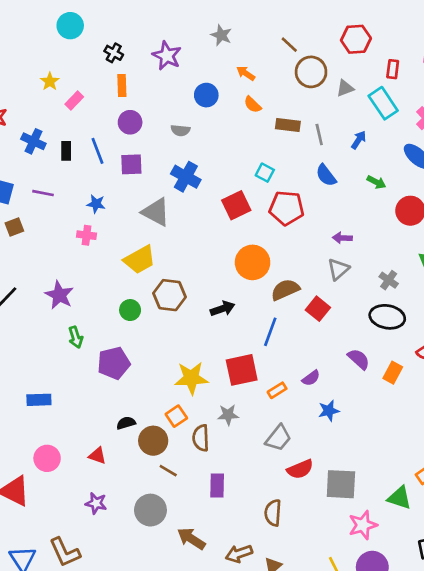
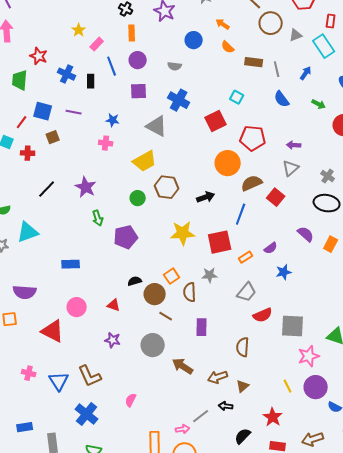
blue line: (97, 151) -> (112, 66), moved
red pentagon: (287, 208) -> (253, 138), moved
yellow star: (191, 378) -> (183, 233), moved

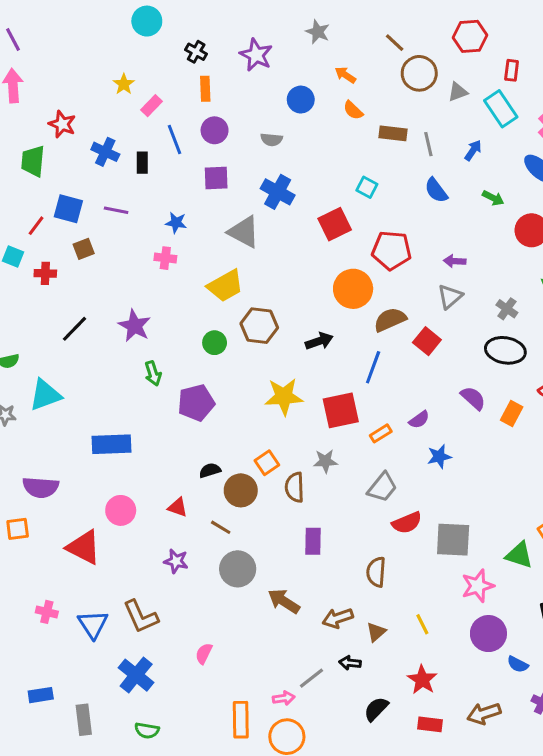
blue rectangle: (71, 264) -> (111, 444), size x1.4
brown line: (166, 316) -> (221, 527), moved
yellow line: (288, 386) -> (422, 624), moved

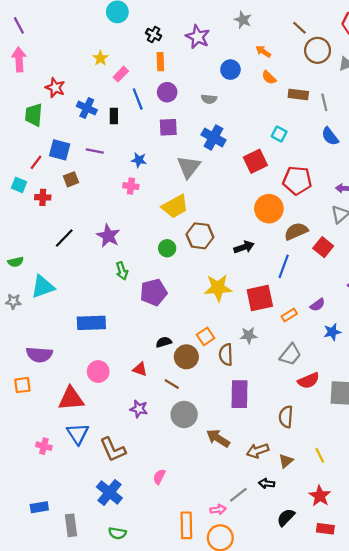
gray triangle: (244, 232) -> (189, 167), turned 40
purple rectangle: (313, 541) -> (240, 394), size x1.4
red triangle: (84, 547) -> (71, 399), turned -32
blue triangle: (93, 624) -> (78, 434), moved

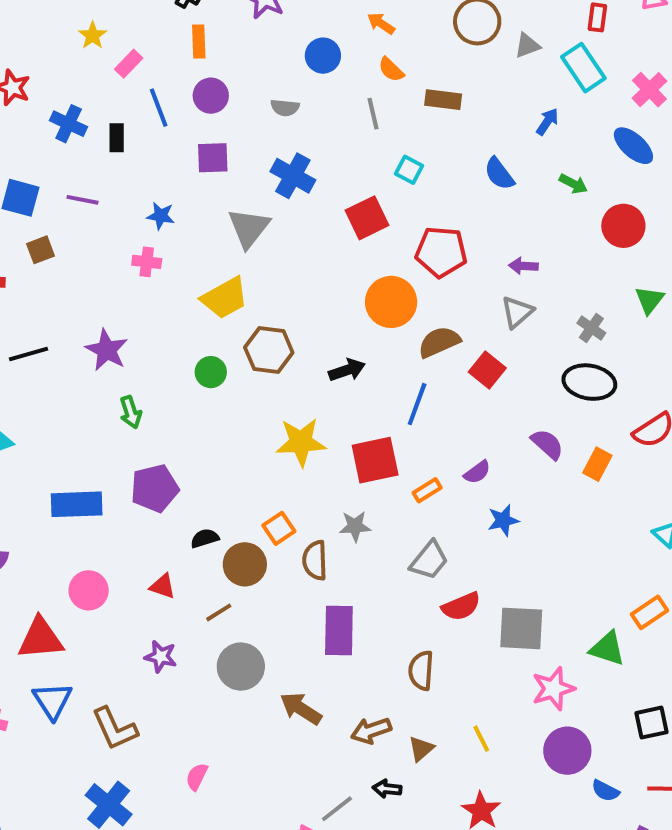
gray line: (324, 102) -> (373, 114), moved
black line: (64, 238) -> (28, 354), turned 30
purple pentagon: (154, 292) -> (155, 488), moved
brown line: (172, 384) -> (219, 612), turned -63

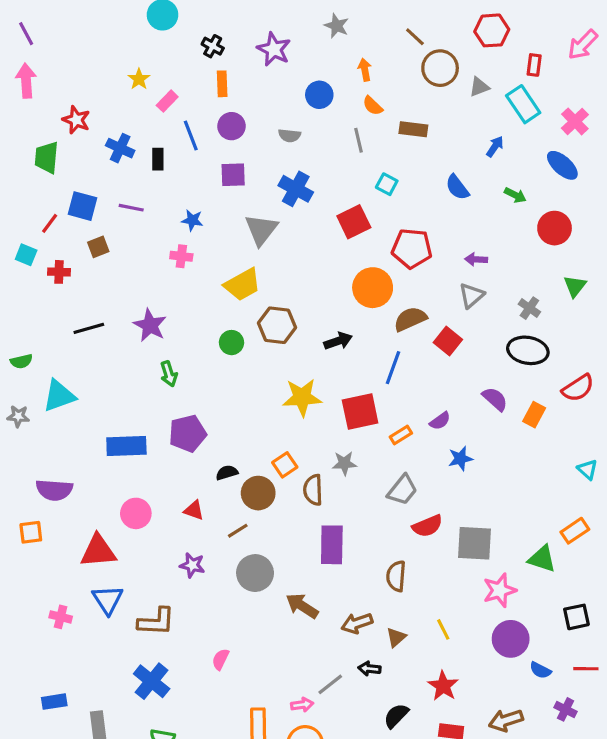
orange arrow: (381, 23) -> (365, 70), turned 45
brown L-shape: (115, 729) -> (156, 622), turned -63

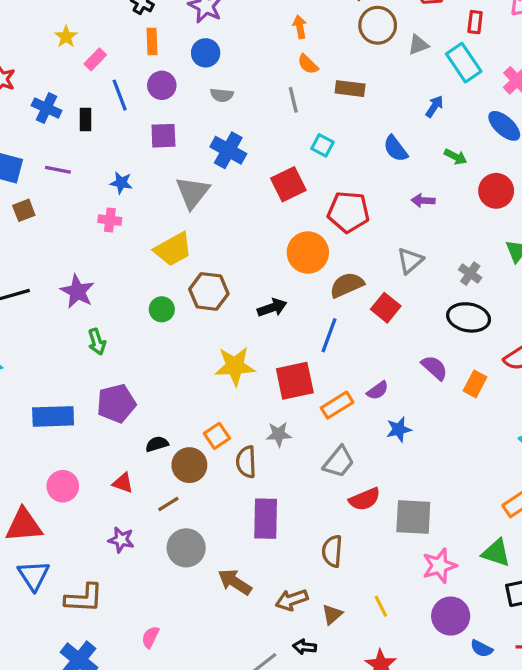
blue circle: (319, 95) -> (206, 53), moved
purple arrow: (476, 259) -> (423, 201), moved
orange rectangle: (401, 435) -> (337, 405), size x1.4
green triangle: (542, 559) -> (496, 553), moved

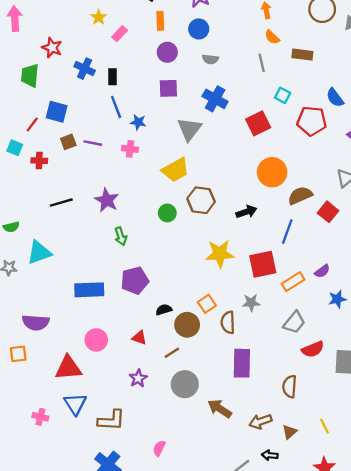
blue line: (120, 95) -> (116, 107), moved
purple line: (58, 170) -> (93, 143), moved
red pentagon: (348, 212) -> (312, 121), moved
purple star: (121, 540) -> (138, 378), turned 30

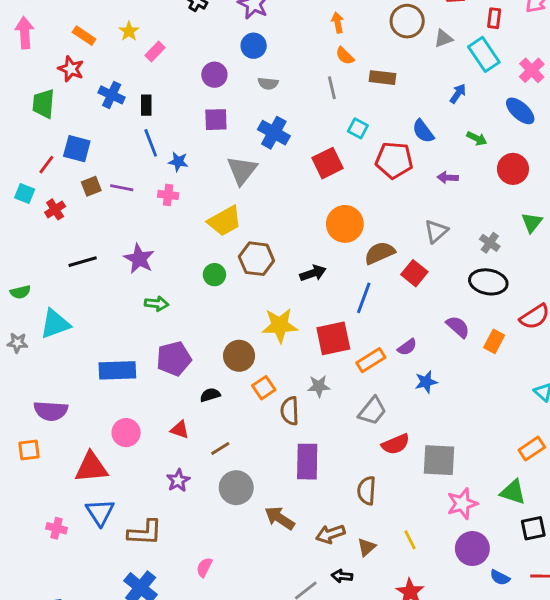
orange rectangle: (160, 21) -> (84, 36), moved, turned -54
red cross: (39, 161) -> (55, 209), turned -35
green arrow: (121, 236) -> (156, 304), turned -66
brown circle: (187, 325) -> (239, 356), moved

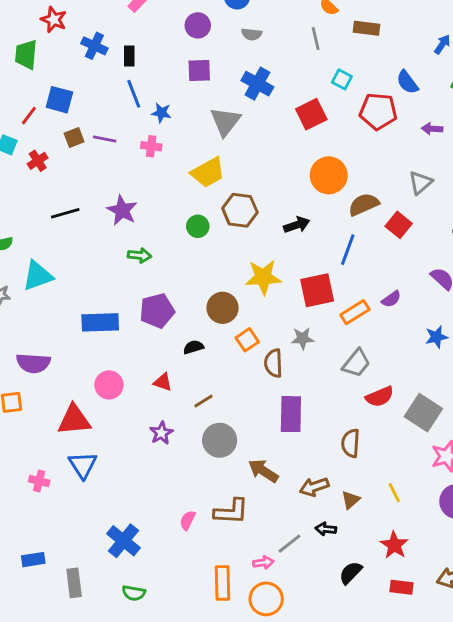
blue star: (426, 382) -> (436, 337), moved
gray square: (439, 460) -> (423, 413), turned 30
brown L-shape: (145, 533) -> (231, 512), moved

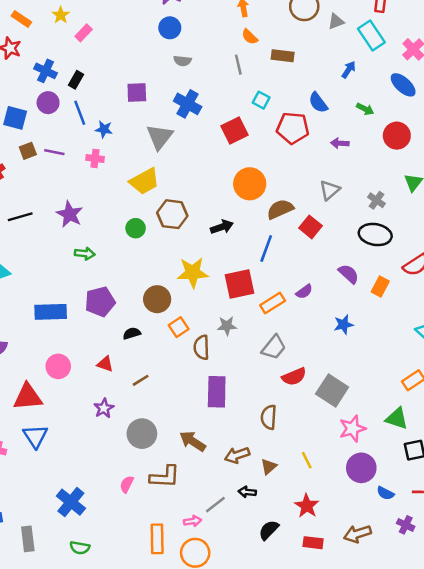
purple circle: (198, 25) -> (48, 103), moved
black rectangle: (129, 56) -> (76, 80), turned 30
gray circle: (220, 440) -> (142, 434), moved

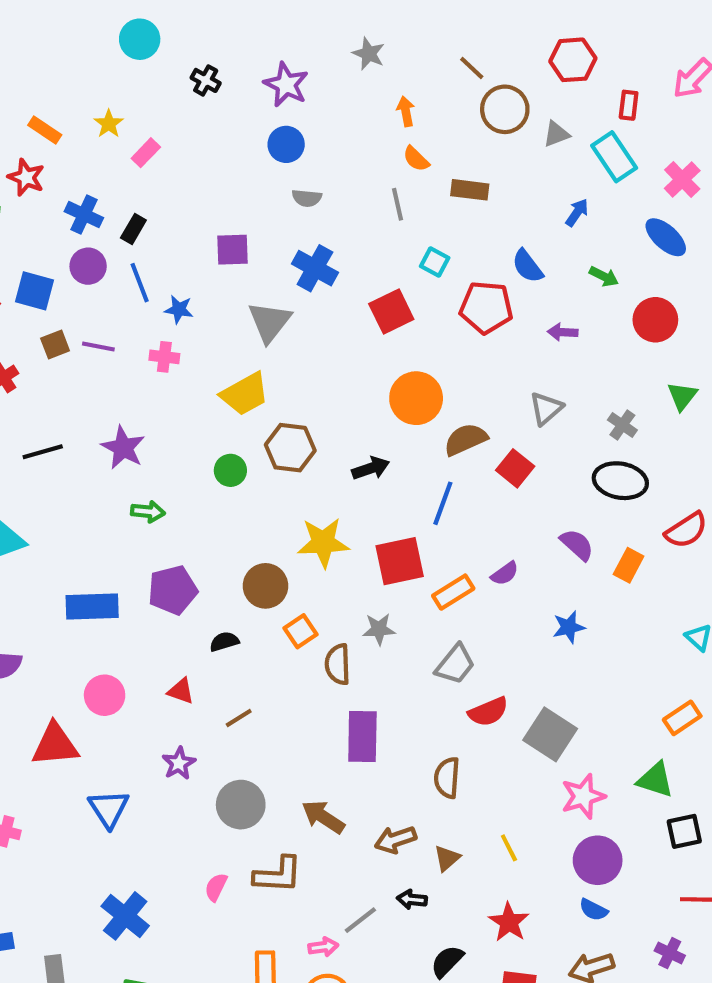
blue triangle: (35, 436) -> (109, 809), moved
blue semicircle: (385, 493) -> (593, 910), moved

